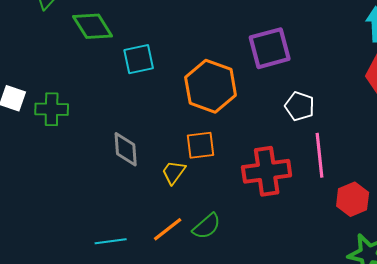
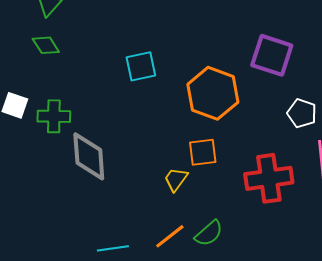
green diamond: (93, 26) -> (46, 45), moved, size x0.7
purple square: (270, 48) -> (272, 55), turned 33
gray diamond: (126, 149) -> (89, 156), moved, size x1.4

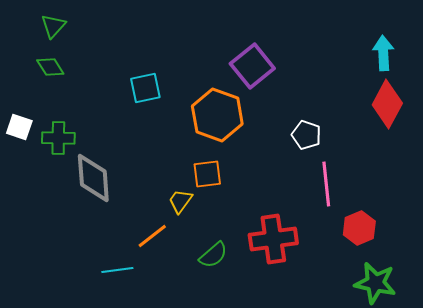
purple square: (272, 55) -> (252, 66), moved, turned 33
red cross: (269, 178) -> (273, 239), moved
orange line: (170, 236) -> (152, 236), moved

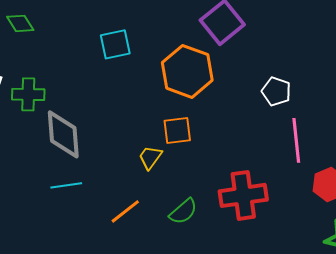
orange line: (152, 236) -> (125, 211), moved
cyan line: (117, 270) -> (66, 185), moved

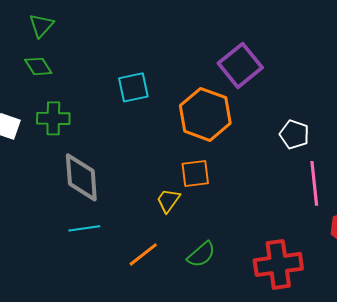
green cross: (28, 94) -> (53, 118), moved
red cross: (243, 195) -> (278, 264), moved

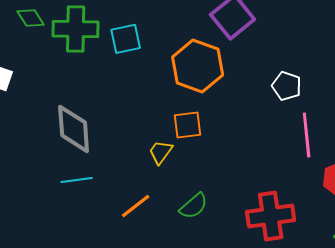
green cross: (53, 118) -> (76, 29), moved, size x1.4

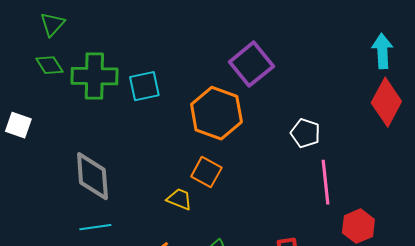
orange square: (188, 125) -> (206, 172), turned 36
yellow trapezoid: (161, 152) -> (179, 199), turned 76

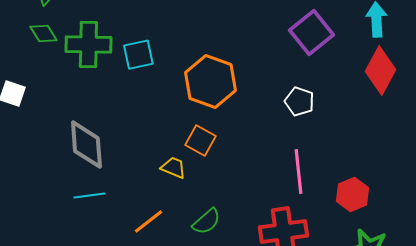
purple square: (251, 64) -> (311, 33), moved
pink line: (325, 182) -> (298, 172), moved

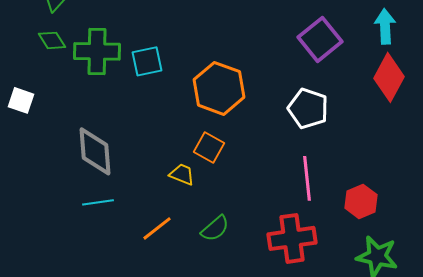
white pentagon: (299, 102) -> (308, 108), size x1.4

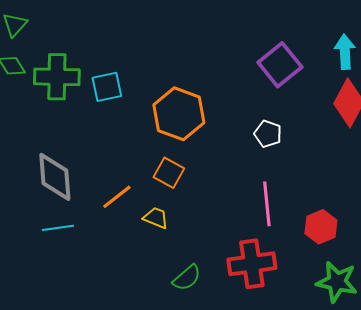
white pentagon: (308, 108) -> (268, 134), size x0.7
yellow trapezoid: (182, 174) -> (156, 218), moved
orange line: (157, 228) -> (117, 197), moved
green semicircle: (215, 228) -> (187, 278), moved

